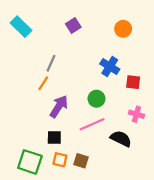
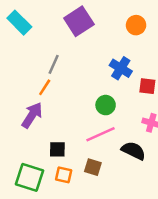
purple square: (73, 26) -> (79, 21), size x1.6
purple arrow: (59, 106) -> (32, 115), moved
brown square: (81, 161) -> (93, 167), moved

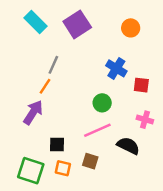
cyan rectangle: (19, 23) -> (36, 22), moved

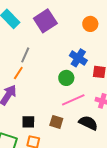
green circle: (102, 103) -> (66, 78), moved
pink line: (97, 130) -> (73, 100), moved
brown square: (90, 161) -> (56, 122), moved

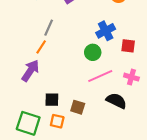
blue cross: (78, 58) -> (106, 31), turned 30
brown square: (56, 122) -> (78, 107), moved

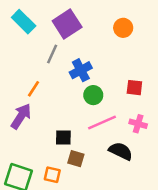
gray line: (49, 28) -> (52, 54), moved
blue cross: (106, 31) -> (81, 70), moved
black square: (52, 100) -> (63, 137), moved

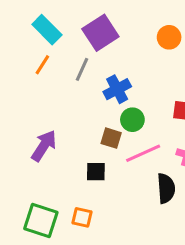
orange line: (33, 89) -> (42, 65), moved
black semicircle: (121, 151) -> (166, 188), turned 60
brown square: (76, 159) -> (111, 138), moved

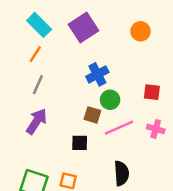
gray line: (82, 69) -> (38, 85), moved
black semicircle: (166, 188) -> (121, 173), moved

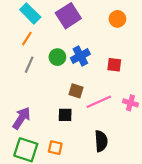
red square: (152, 92) -> (114, 65), moved
green circle: (110, 100) -> (57, 57), moved
purple arrow: (37, 121) -> (21, 118), moved

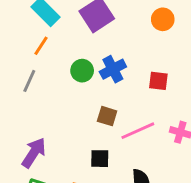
gray line: (29, 65) -> (29, 81), moved
black square: (65, 115) -> (100, 159), moved

